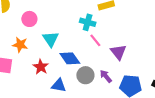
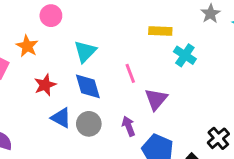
cyan cross: (88, 22) -> (185, 55), moved
cyan triangle: (51, 39) -> (85, 51), moved
gray circle: (85, 75) -> (89, 124), moved

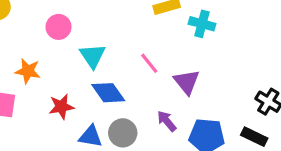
pink circle: (51, 16) -> (59, 27), moved
red star: (45, 85) -> (61, 107), turned 30

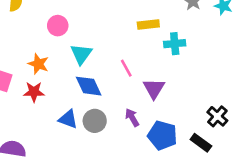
cyan cross: (202, 24) -> (175, 44), turned -30
orange star: (28, 71) -> (38, 64), moved
red star: (61, 107) -> (34, 92), moved

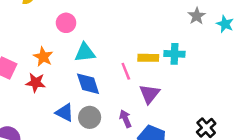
yellow rectangle: (148, 25) -> (148, 58), moved
cyan triangle: (81, 54) -> (85, 53), turned 40

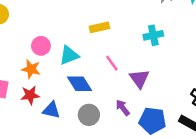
pink circle: (66, 23) -> (41, 46), moved
yellow rectangle: (148, 58) -> (99, 27), moved
blue triangle: (65, 112) -> (51, 110), moved

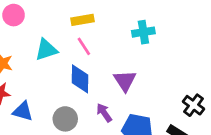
pink circle: (41, 46) -> (14, 15), moved
pink line: (112, 63) -> (84, 46), moved
blue diamond: (79, 84) -> (80, 79), moved, turned 30

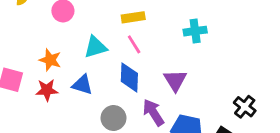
blue triangle: (23, 111) -> (82, 85), moved
purple arrow: (104, 113) -> (153, 112), size x1.4

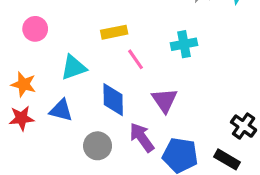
pink line: (134, 44) -> (135, 59), moved

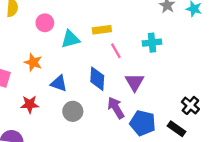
cyan triangle: (74, 68) -> (70, 39), moved
red star: (21, 118) -> (30, 104), moved
gray circle: (98, 146) -> (73, 111), moved

